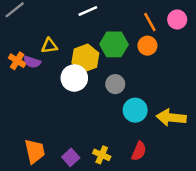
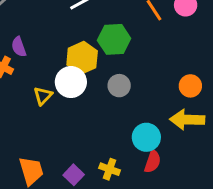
yellow triangle: (49, 46) -> (43, 96), moved, turned -35
orange circle: (147, 46) -> (190, 86), moved
purple semicircle: (32, 62) -> (19, 47), moved, turned 56
cyan circle: (135, 110) -> (146, 137), moved

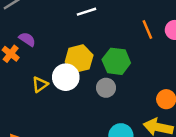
green hexagon: (114, 39) -> (116, 61), moved
purple semicircle: (19, 47) -> (27, 39), turned 133

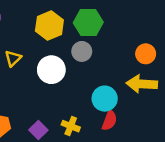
white circle: (66, 77) -> (51, 70), moved

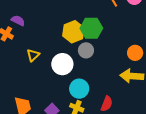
yellow hexagon: (49, 26) -> (73, 32), moved
cyan circle: (105, 99) -> (79, 89), moved

